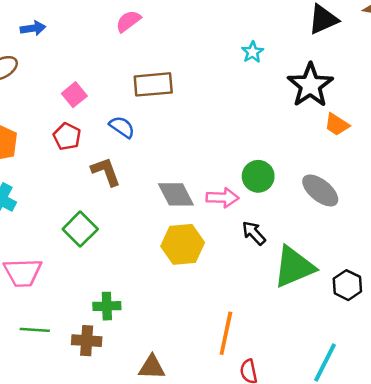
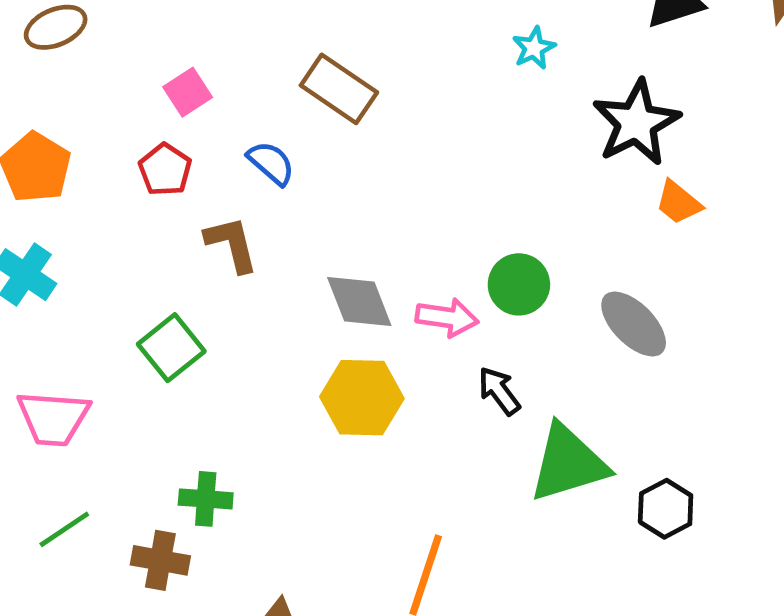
brown rectangle: (153, 84) -> (339, 89), turned 33
green line: (35, 330) -> (64, 529), turned -44

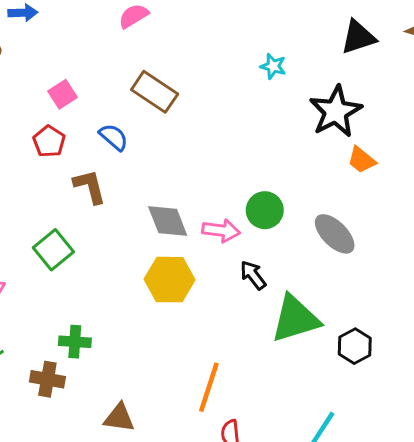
cyan star: (534, 48) -> (273, 66), turned -30

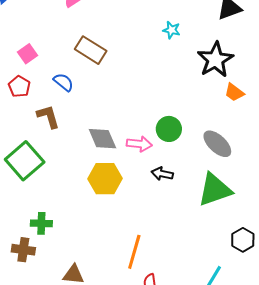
green square: (53, 250) -> (25, 161), size x1.4
black arrow: (253, 275) -> (162, 174), turned -40
green triangle: (295, 319) -> (215, 190), moved
black hexagon: (355, 346) -> (243, 240), moved

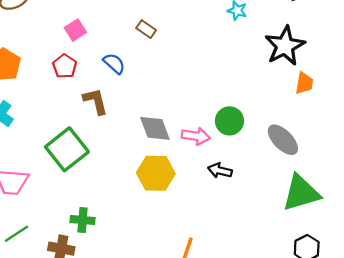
brown rectangle: (91, 50) -> (146, 29), size x0.6
orange trapezoid: (234, 92) -> (304, 83), turned -120
green triangle: (215, 190) -> (301, 193), moved

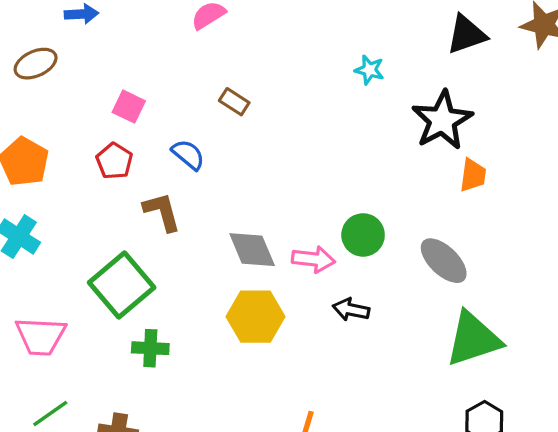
pink square: (75, 30) -> (129, 107), turned -30
green cross: (83, 220) -> (150, 348), moved

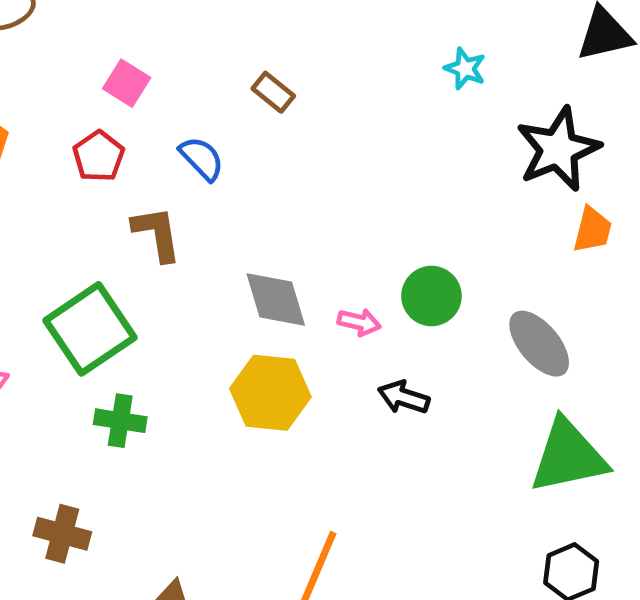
pink arrow: (313, 259) -> (359, 322), size x0.7

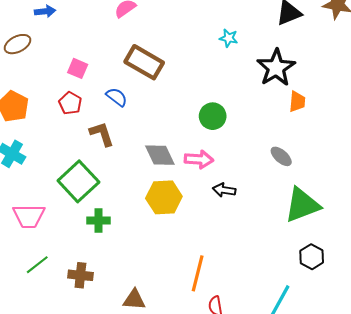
brown rectangle: (273, 92) -> (144, 62), size x2.0
green circle: (431, 296) -> (213, 116), moved
pink arrow: (359, 322) -> (199, 159), size x1.5
gray ellipse: (539, 344) -> (281, 156), size x0.7

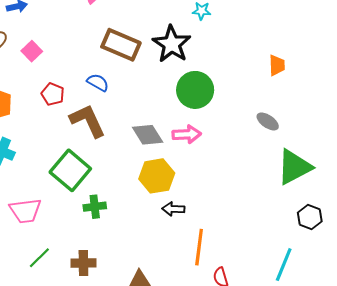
pink square: (78, 68) -> (32, 51), moved, turned 30
black star: (276, 68) -> (172, 44), moved
green circle: (213, 116) -> (195, 90), size x1.4
brown L-shape: (102, 134) -> (88, 121), size x1.4
black arrow: (224, 190) -> (173, 209), moved

